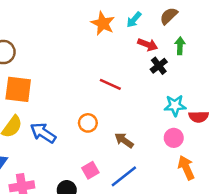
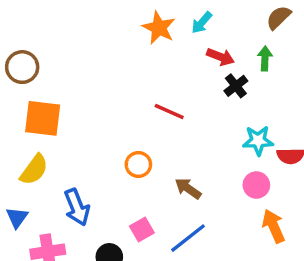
brown semicircle: (169, 16) -> (279, 17), moved
blue arrow: (43, 133) -> (77, 207), moved, turned -145

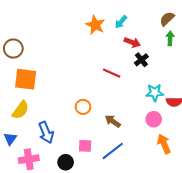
green arrow: (265, 59) -> (170, 38), moved
red line: (169, 112) -> (112, 73), moved
pink square: (142, 229) -> (85, 146), turned 32

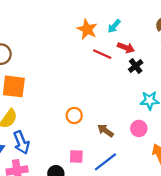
red line: (112, 73) -> (102, 54), moved
pink circle: (154, 119) -> (139, 128), moved
blue arrow: (46, 133) -> (21, 142), moved

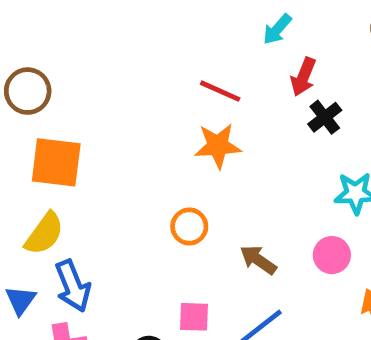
orange star: (87, 29) -> (218, 146), moved, turned -30
red arrow: (126, 48) -> (303, 77), turned 91
red line: (102, 54) -> (220, 91), moved

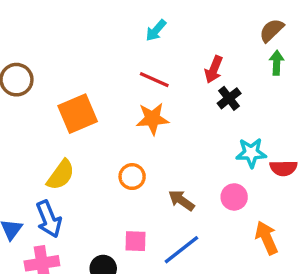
cyan arrow: (277, 29) -> (156, 30), moved
orange square: (56, 162) -> (78, 114), moved, turned -30
yellow semicircle: (44, 234) -> (61, 175), moved

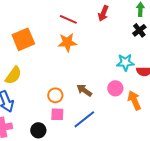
black cross: (229, 98) -> (139, 30), moved
orange circle: (132, 177) -> (55, 95), moved
orange arrow: (266, 238) -> (134, 100), moved

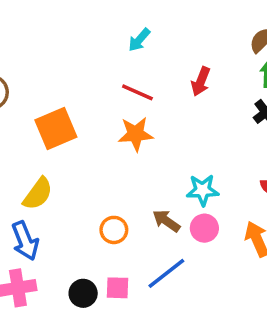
cyan star: (125, 62) -> (203, 190), moved
pink circle: (115, 88) -> (204, 228), moved
pink square: (57, 114) -> (117, 288), moved

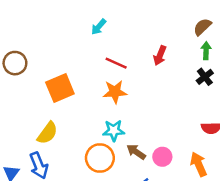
cyan arrow: (139, 40) -> (99, 27), moved
cyan star: (203, 190) -> (114, 131), moved
orange circle: (114, 230) -> (100, 158), size x1.5

